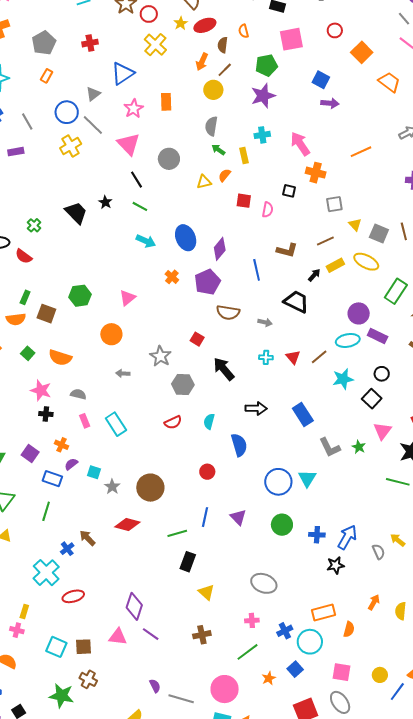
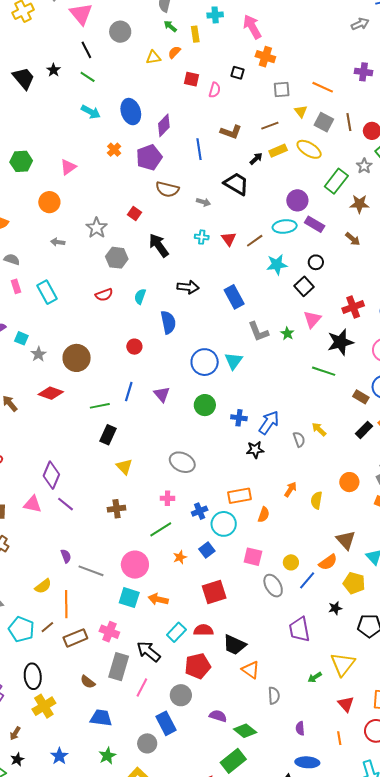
orange line: (361, 152) -> (323, 87), moved, turned 45
gray ellipse: (340, 702) -> (273, 586), moved

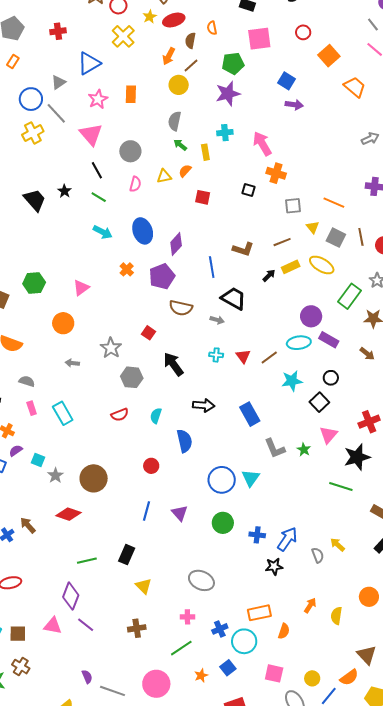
pink semicircle: (215, 90) -> (135, 184), moved
black trapezoid: (236, 184) -> (234, 298), moved
green line: (100, 406) -> (87, 561), moved

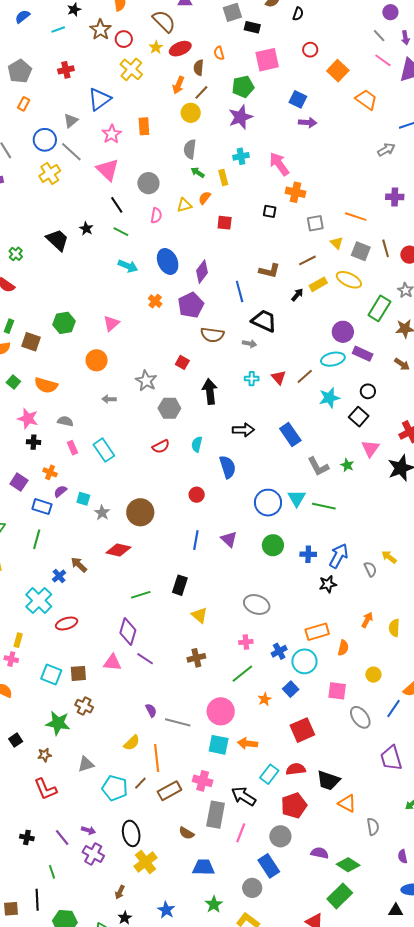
black arrow: (173, 364) -> (210, 391), turned 35
green line: (341, 487) -> (324, 506), moved
yellow circle: (312, 678) -> (373, 675), moved

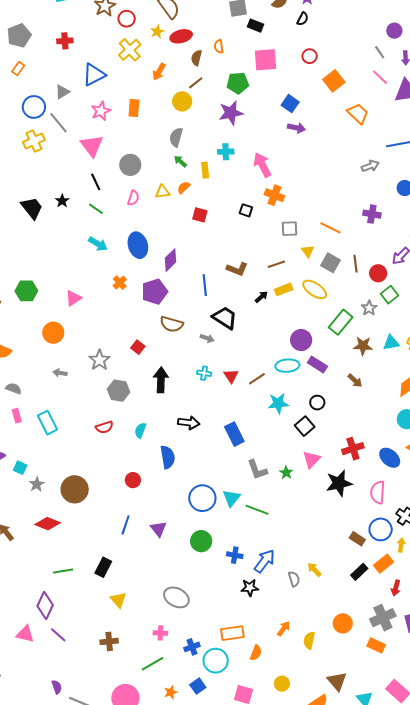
orange arrow: (178, 85) -> (159, 72), moved

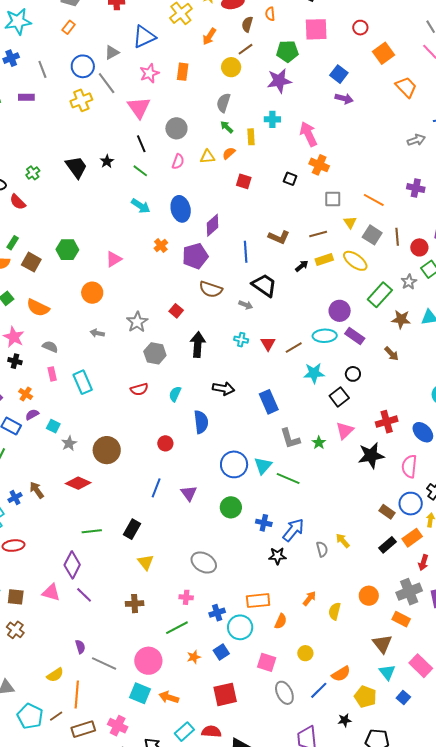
brown triangle: (337, 681) -> (382, 644), moved

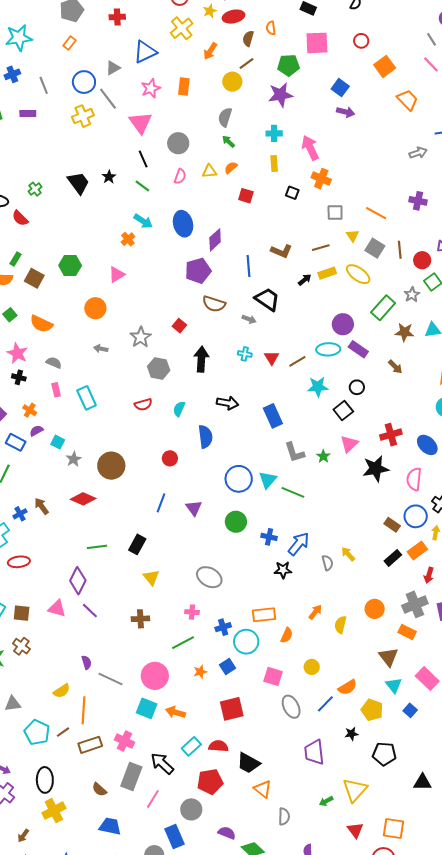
yellow rectangle: (251, 137) -> (274, 163), moved
orange cross: (161, 246) -> (128, 239), moved

